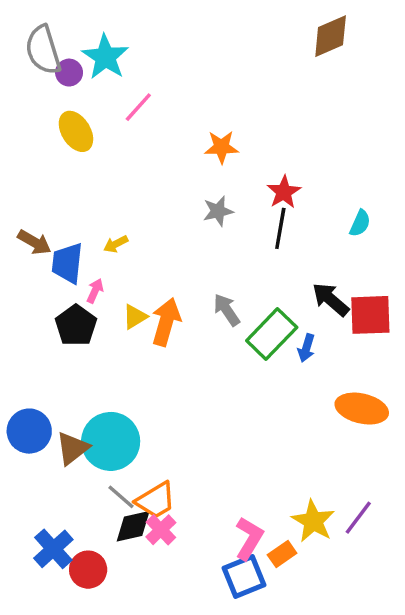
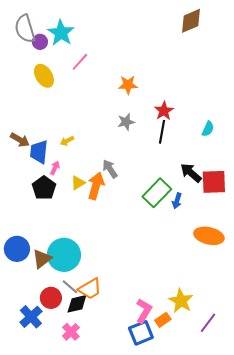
gray arrow: (227, 310) -> (110, 169), moved
purple line: (358, 518) -> (208, 323), moved
pink cross: (161, 530) -> (71, 332), moved
red circle: (88, 570) -> (51, 298), moved

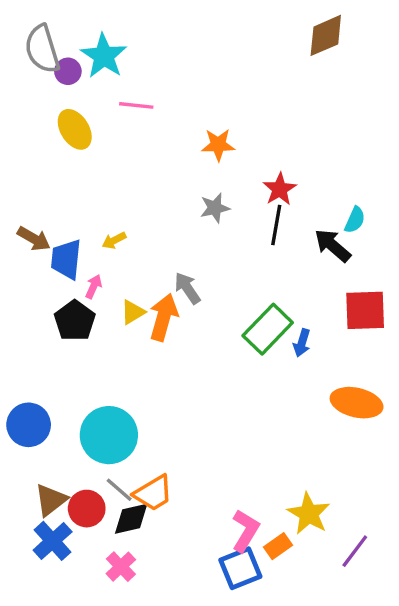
pink line: (80, 62) -> (136, 105), turned 54
black arrow: (191, 173) -> (333, 245), moved
brown triangle: (42, 259) -> (51, 500), moved

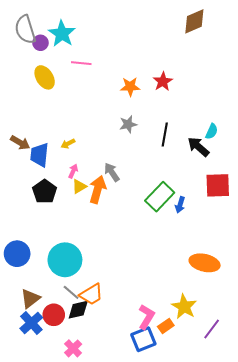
red star: (280, 189) -> (163, 81), moved
pink arrow: (94, 286) -> (73, 171), moved
orange ellipse: (357, 403) -> (205, 263), moved
red circle: (87, 509) -> (54, 315), moved
pink cross: (121, 567) -> (73, 348), moved

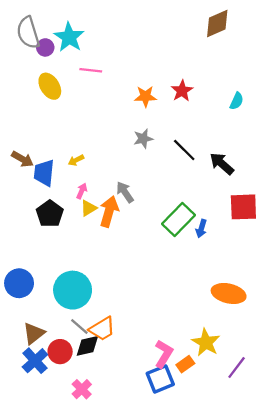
cyan semicircle: (212, 131) -> (237, 101), moved
black line: (165, 134) -> (184, 150), turned -55

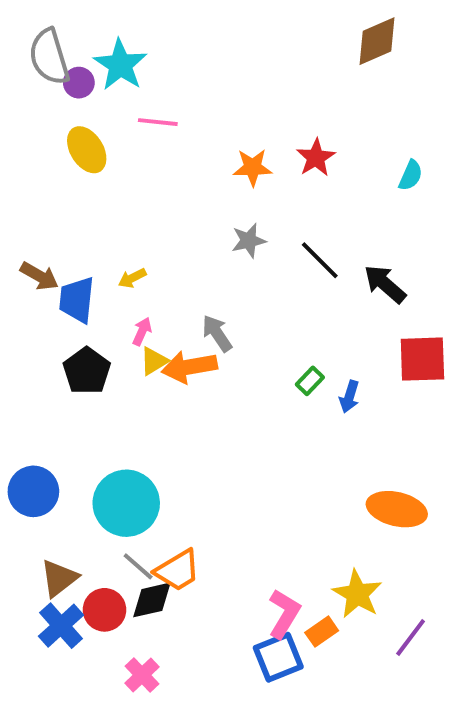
orange arrow: (109, 211) -> (189, 367), turned -116
green rectangle: (178, 219) -> (310, 381), size x0.5

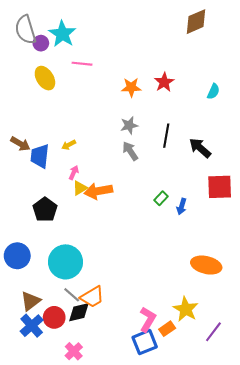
black line: (320, 260) -> (166, 136), turned 55
gray arrow: (217, 333) -> (130, 151), moved
black pentagon: (87, 371) -> (45, 210), moved

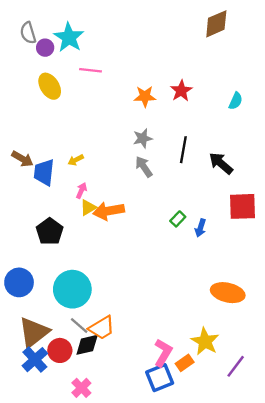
gray semicircle: (25, 30) -> (28, 33), size x0.7
brown triangle: (31, 301) -> (34, 332), size x1.4

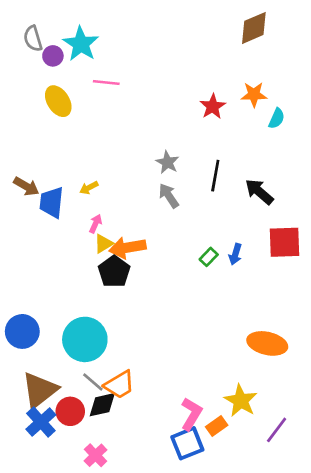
orange star: (145, 96) -> (254, 94), moved
gray star: (143, 138) -> (167, 162), turned -30
blue arrow: (200, 228) -> (235, 254), moved
black pentagon: (50, 231) -> (114, 272), moved

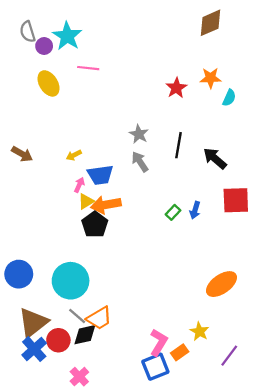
blue trapezoid: (52, 202) -> (100, 175), moved, turned -104
orange ellipse: (267, 343) -> (222, 284), turned -48
yellow star: (241, 401) -> (199, 331), size x0.7

